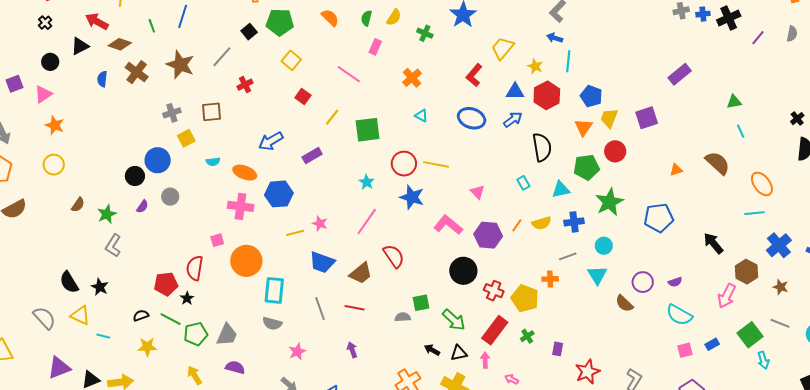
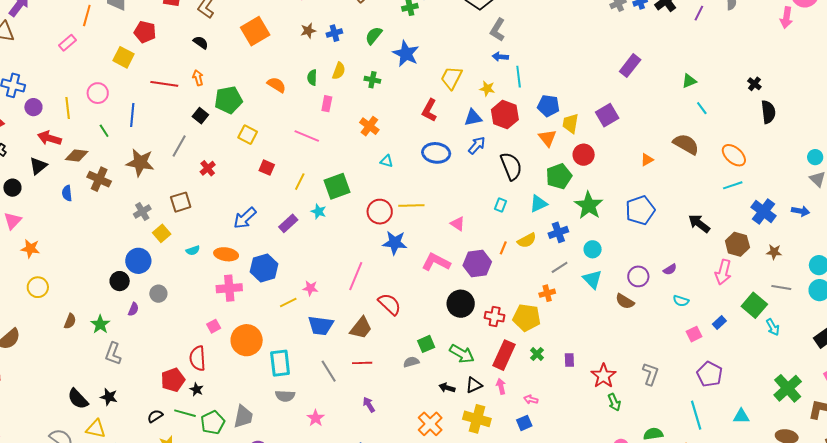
cyan star: (367, 182) -> (319, 211), moved
cyan rectangle: (523, 183) -> (501, 205), turned 64
cyan semicircle: (679, 315) -> (681, 301), size x0.6

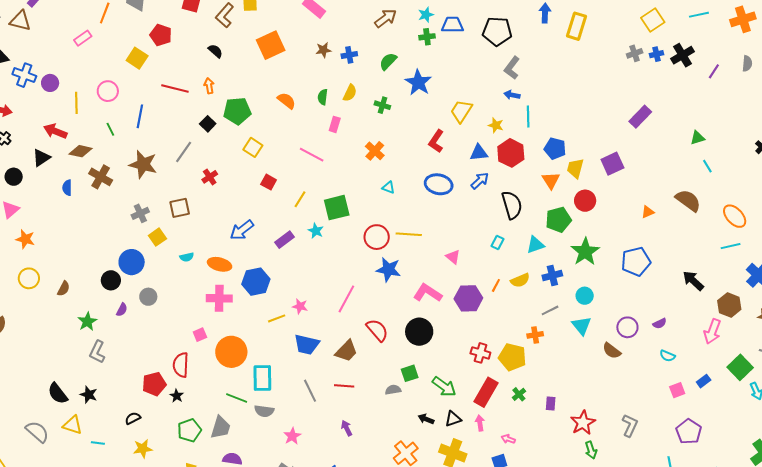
purple circle: (33, 107) -> (50, 83), moved
black circle: (461, 304) -> (419, 332), moved
brown semicircle: (70, 321) -> (64, 289), moved
green line: (185, 413) -> (237, 398), moved

